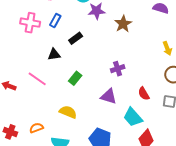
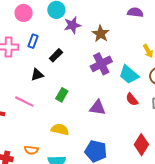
purple cross: (118, 69) -> (101, 64), moved, size x1.5
cyan trapezoid: (133, 117) -> (129, 75), moved
orange semicircle: (36, 128) -> (31, 150), turned -144

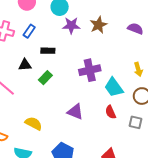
brown star: (101, 34) -> (99, 25), moved
black rectangle: (56, 55) -> (48, 51), turned 32
green rectangle: (62, 95) -> (45, 78), moved

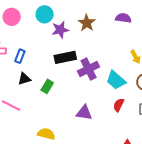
blue rectangle: (29, 31) -> (20, 56), moved
black rectangle: (48, 51) -> (65, 57), moved, size x1.5
red semicircle: (111, 112) -> (119, 105), turned 64

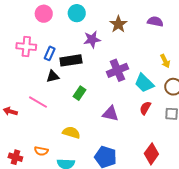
purple star: (60, 30) -> (92, 39), moved
black rectangle: (65, 57) -> (71, 60), moved
green rectangle: (47, 86) -> (80, 93), moved

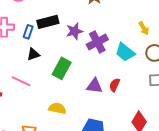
purple star: (92, 39) -> (74, 31), moved
black rectangle: (71, 60) -> (48, 22), moved
green rectangle: (80, 93) -> (62, 68), size x1.5
red semicircle: (145, 108) -> (115, 85), moved

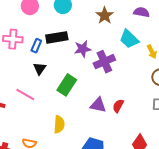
cyan trapezoid: (125, 52) -> (129, 39), moved
black triangle: (33, 54) -> (40, 69), turned -40
yellow semicircle: (57, 108) -> (59, 124), turned 78

